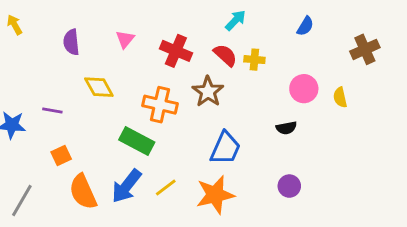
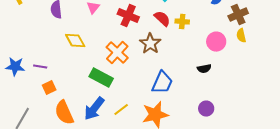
brown cross: (365, 49) -> (238, 15), moved
yellow semicircle: (340, 97) -> (241, 36), moved
orange cross: (160, 105) -> (117, 53), turned 30
purple line: (52, 110) -> (40, 67), moved

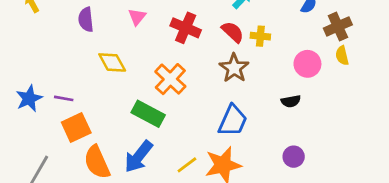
brown star: (150, 44) -> (234, 68), moved
blue star: (15, 67) -> (29, 98), turned -30
orange square: (49, 88) -> (76, 128), size x1.5
yellow line: (121, 110) -> (187, 165), moved

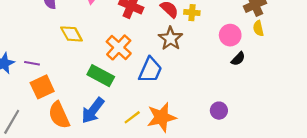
black semicircle: (291, 101) -> (238, 59), moved, turned -35
blue trapezoid: (233, 121) -> (150, 70), moved

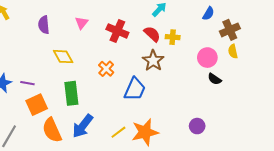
orange cross: (119, 47) -> (106, 69), size x0.7
black semicircle: (238, 59) -> (215, 79), turned 80
green rectangle: (101, 76) -> (71, 93), moved, turned 55

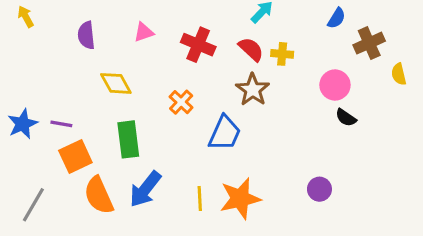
pink triangle: (82, 23) -> (144, 32), turned 32
yellow semicircle: (233, 51) -> (399, 74), moved
yellow line: (118, 132) -> (200, 198), turned -56

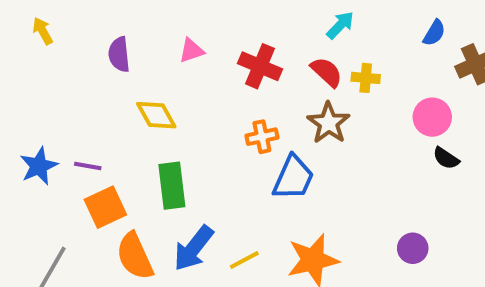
orange cross: (181, 102) -> (262, 137), moved, turned 35
yellow line: (200, 198) -> (244, 260), moved, turned 65

